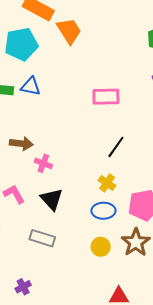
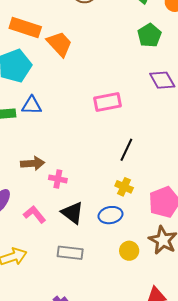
blue ellipse: (103, 211) -> (111, 215), moved

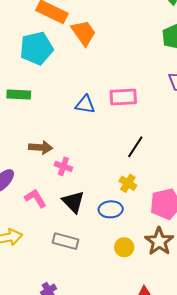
blue triangle: (32, 105) -> (85, 105), moved

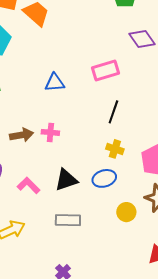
pink rectangle: (123, 97) -> (105, 71), moved
pink cross: (63, 166) -> (50, 132), moved
black triangle: (73, 202) -> (66, 180), turned -50

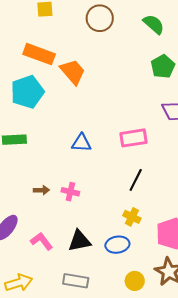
brown arrow: (22, 135) -> (41, 190), size x0.7

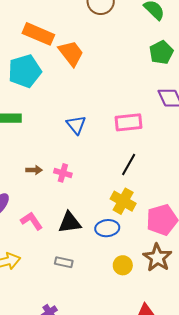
blue triangle: (81, 143) -> (76, 125), turned 45
yellow cross: (132, 217) -> (123, 201), size x1.4
gray rectangle: (76, 281) -> (64, 262), size x0.7

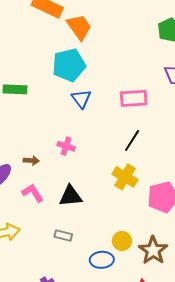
cyan pentagon: (25, 71) -> (69, 65), moved
brown arrow: (34, 170) -> (31, 161), moved
blue ellipse: (107, 228) -> (102, 260), moved
brown star: (157, 258) -> (153, 250), moved

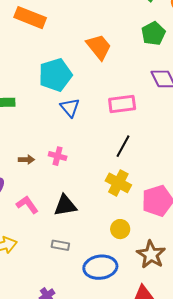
orange trapezoid: (79, 27) -> (99, 47), moved
brown arrow: (31, 161) -> (26, 160), moved
yellow circle: (122, 241) -> (120, 229), moved
blue ellipse: (102, 260) -> (100, 267), size x1.4

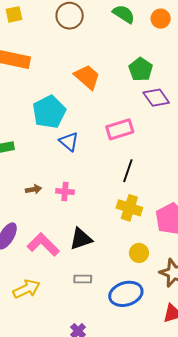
green pentagon: (153, 33) -> (141, 69), moved
brown arrow: (26, 160) -> (33, 189), moved
pink L-shape: (27, 205) -> (43, 245), size x1.4

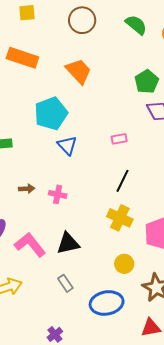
orange trapezoid: (87, 77) -> (79, 71), moved
pink rectangle: (120, 129) -> (119, 139), size x0.6
gray rectangle: (83, 279) -> (65, 283), turned 48

